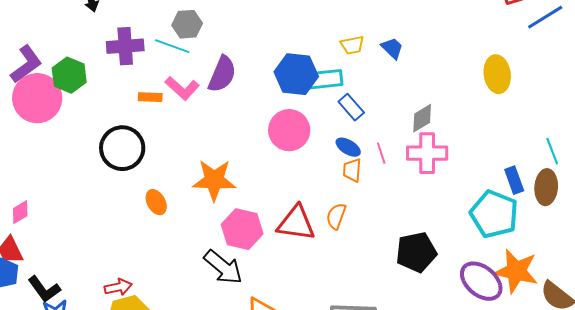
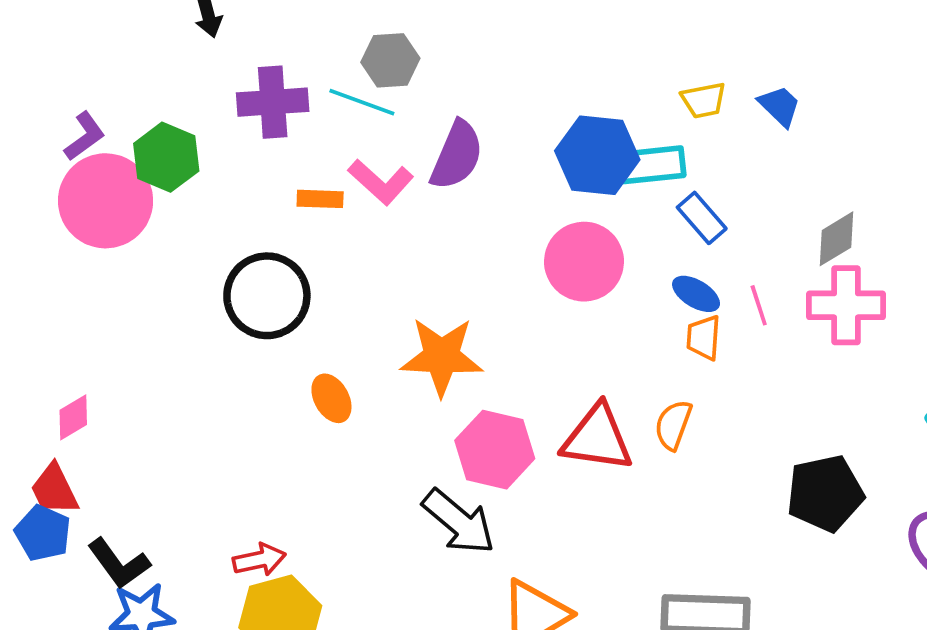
purple L-shape: (26, 64) -> (85, 136), size x0.7

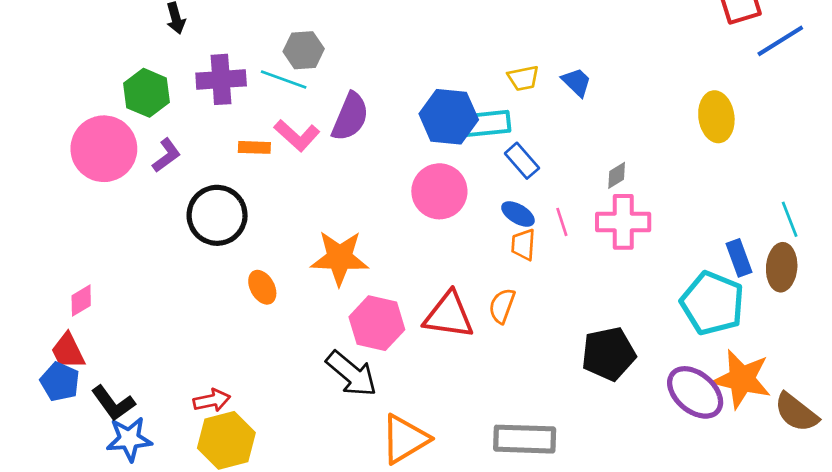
purple L-shape: (85, 136) -> (166, 155), moved
green hexagon: (166, 157) -> (146, 93), moved
gray diamond: (837, 239) -> (617, 175), size x0.7

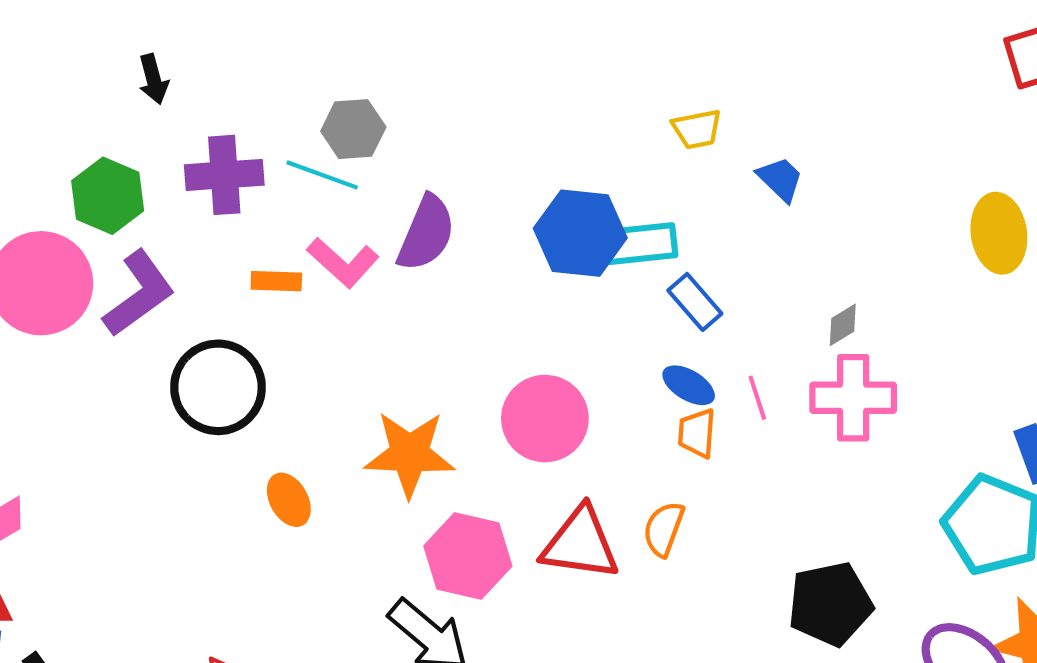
yellow trapezoid: (523, 78) -> (697, 129), moved
purple L-shape: (166, 155) -> (139, 294), size x1.6
pink circle: (439, 191) -> (545, 419), moved

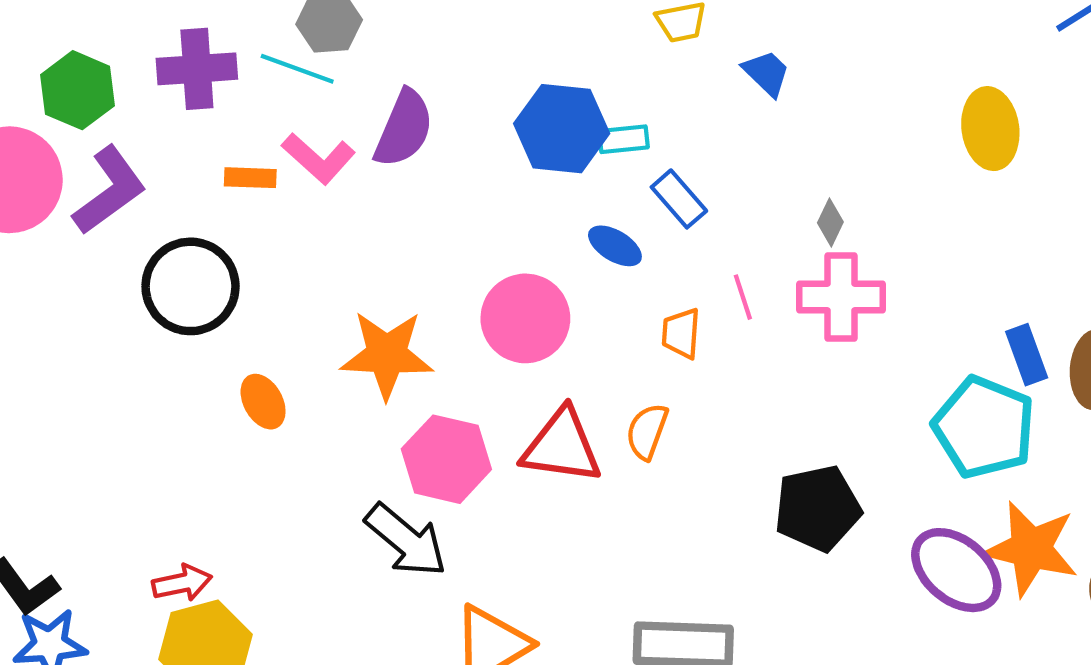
cyan rectangle: (641, 244) -> (624, 139), size x0.7
gray diamond: (843, 325) -> (830, 222), turned -33
blue ellipse: (689, 385) -> (615, 246), moved

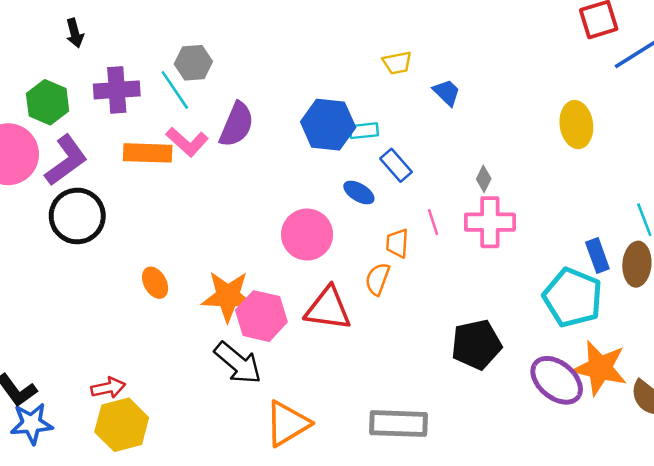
cyan line: (297, 69) -> (175, 90), turned 36
orange rectangle: (250, 178) -> (148, 153), size x1.6
black circle: (191, 286) -> (77, 216), moved
orange star: (387, 355) -> (228, 296), moved
orange semicircle: (647, 431) -> (377, 279), moved

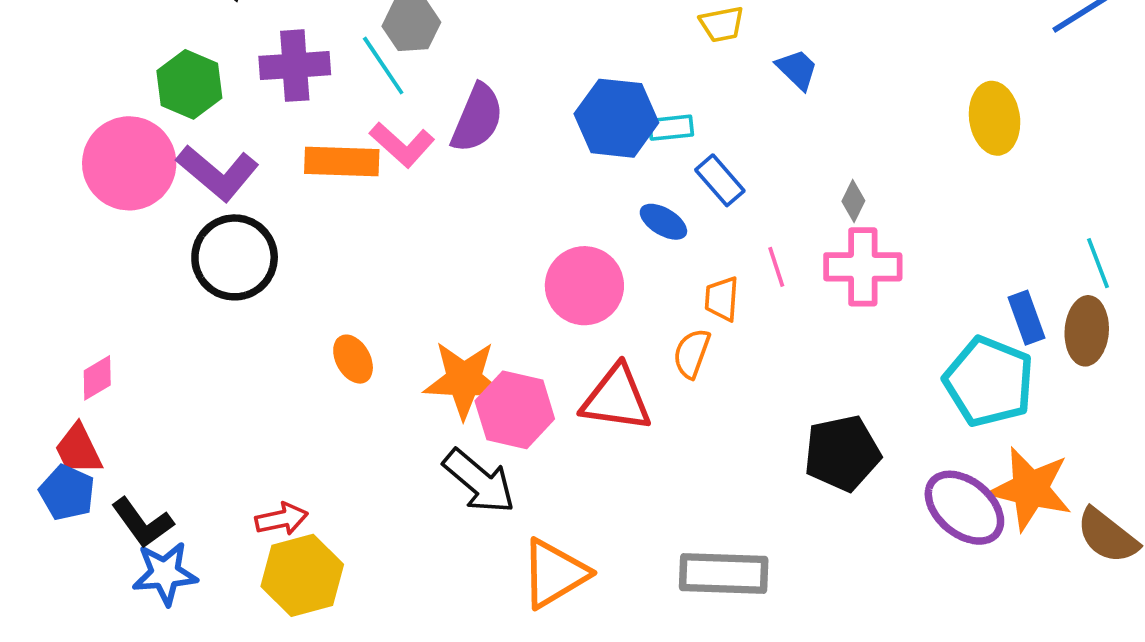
purple L-shape: (66, 160) -> (218, 173), turned 76

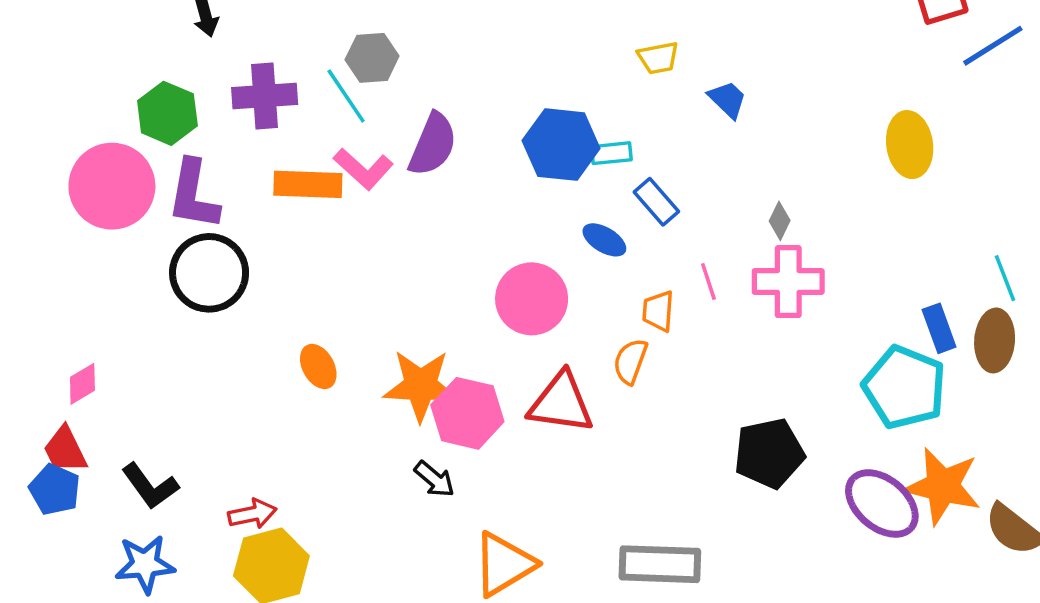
purple L-shape: (218, 173) -> (193, 195), turned 60
black arrow: (479, 481) -> (434, 479), size x0.6
black L-shape: (142, 523) -> (150, 486), moved

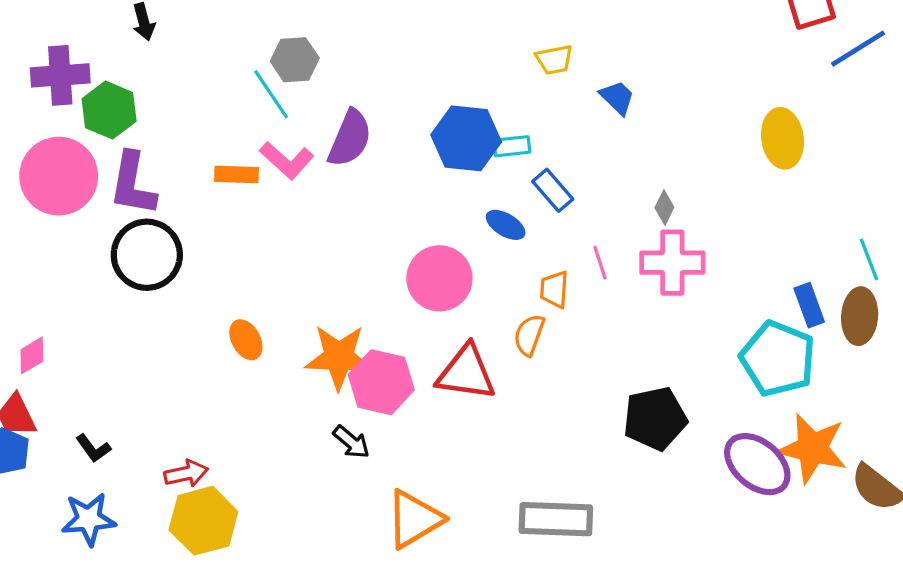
purple cross: (265, 96) -> (60, 75), moved
orange rectangle: (308, 184) -> (236, 175), size x0.7
black L-shape: (150, 486) -> (93, 448), size x0.7

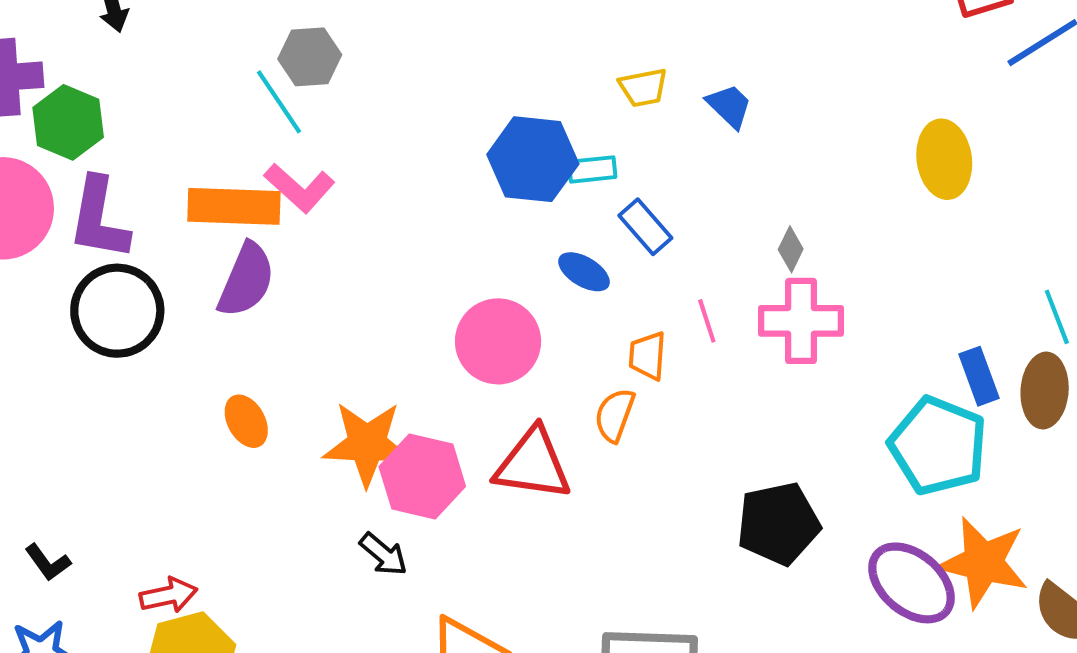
yellow trapezoid: (554, 60) -> (643, 88), moved
purple semicircle: (350, 138) -> (246, 280), moved
orange rectangle: (236, 175) -> (234, 206), size x1.6

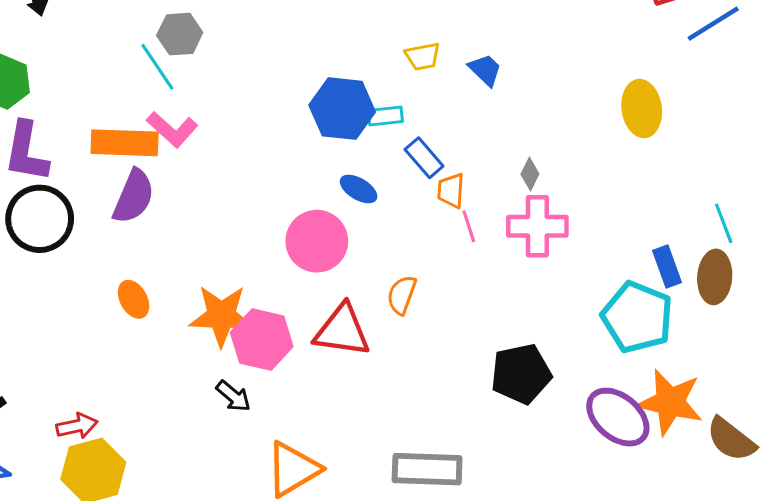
blue ellipse: (584, 272) -> (359, 189), moved
orange trapezoid: (647, 356) -> (451, 191), moved

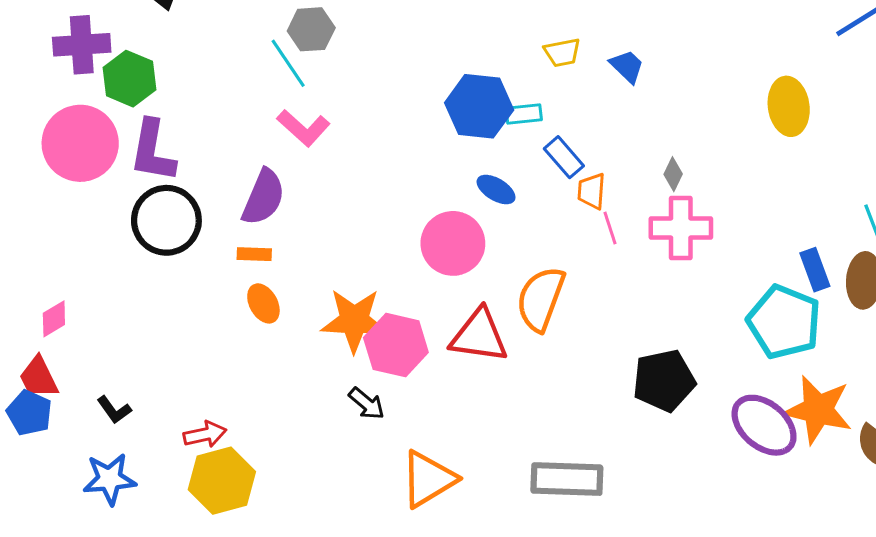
orange rectangle: (125, 143) -> (254, 254), moved, size x0.5
orange semicircle: (402, 295) -> (541, 299), size x1.6

